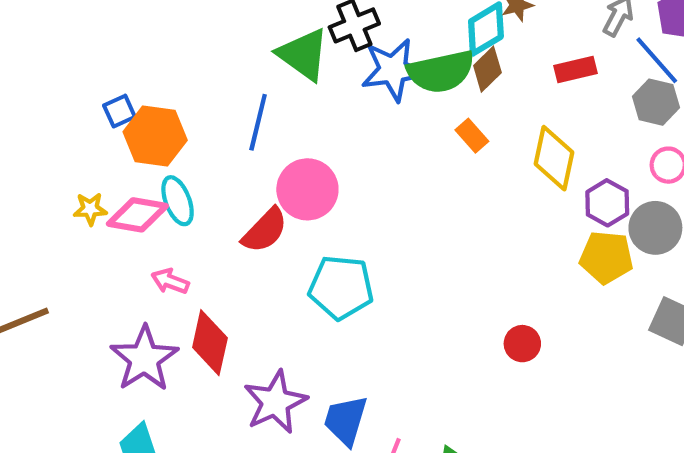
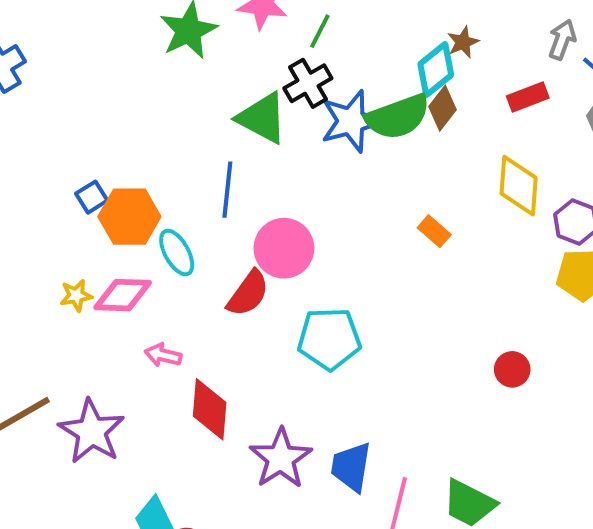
orange rectangle: (472, 136) -> (434, 231), moved
cyan ellipse: (178, 201) -> (177, 253), moved
purple star: (144, 359) -> (92, 431), moved

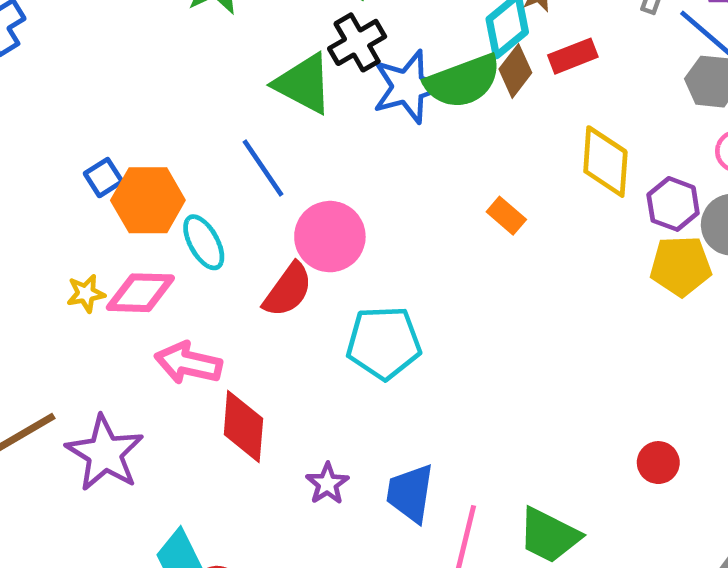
red rectangle: (528, 97) -> (573, 56), moved
blue line: (227, 190) -> (263, 168), turned -40
pink arrow: (163, 355) -> (188, 363), size x1.5
red circle: (512, 369) -> (658, 463), moved
purple star: (281, 458) -> (327, 484), size x0.6

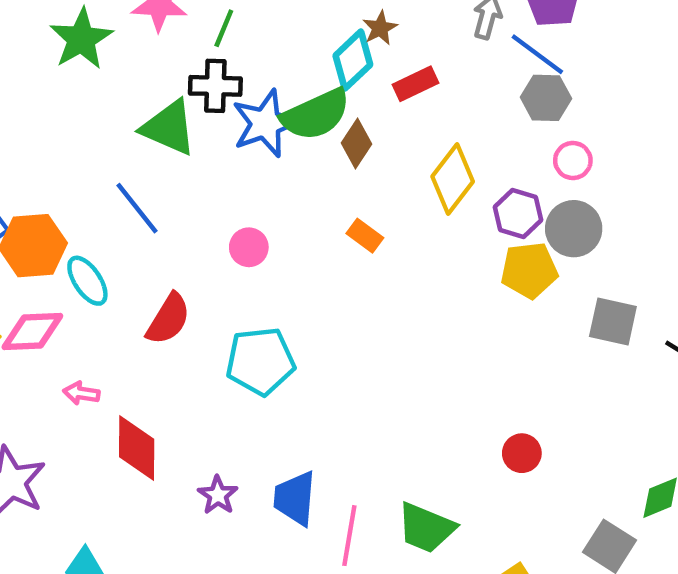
black cross: (357, 42) -> (215, 86), turned 36
brown diamond: (515, 71) -> (356, 144), moved
yellow diamond: (605, 162) -> (453, 179), turned 38
pink circle: (330, 237) -> (249, 247), moved, size x0.6
pink arrow: (188, 363) -> (81, 393), size x0.6

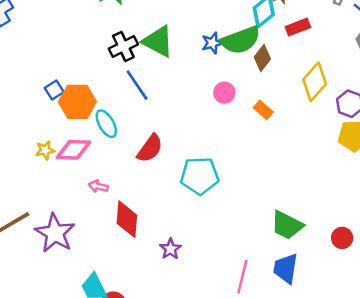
black cross: (215, 86) -> (123, 46), moved, turned -32
blue star: (265, 123) -> (212, 43), size x0.6
pink circle: (249, 247) -> (224, 93), moved
blue trapezoid: (295, 498) -> (286, 268), moved
green trapezoid: (426, 528) -> (287, 225), moved

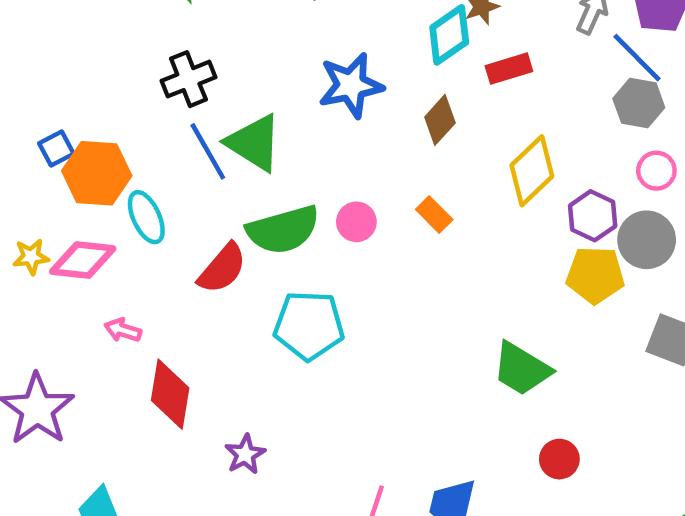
green semicircle: (241, 40) -> (283, 230), moved
green triangle: (158, 41) -> (254, 143), moved
blue star: (212, 43) -> (351, 85), size x1.6
pink circle: (224, 93) -> (356, 222), moved
green trapezoid: (287, 225) -> (522, 369), moved

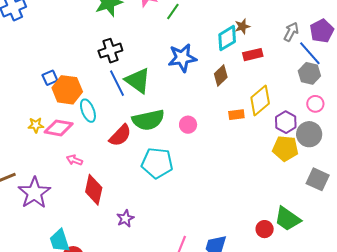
orange rectangle: (434, 214) -> (236, 115), moved, turned -56
pink circle: (356, 222) -> (188, 125), moved
green trapezoid: (522, 369) -> (288, 219), moved

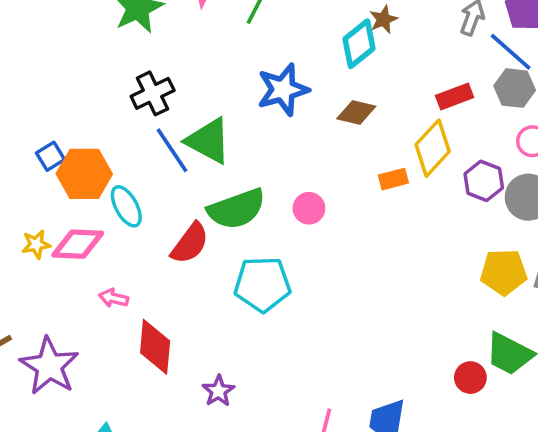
red rectangle: (253, 55) -> (455, 96), moved
brown diamond: (221, 75) -> (356, 112), turned 65
yellow pentagon: (285, 148) -> (504, 272), moved

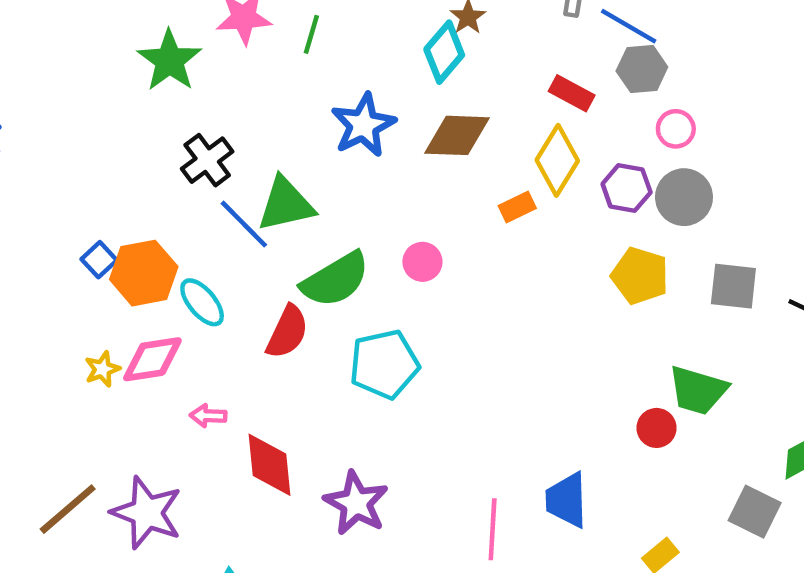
red rectangle: (455, 96) -> (572, 93), turned 60
brown diamond: (356, 112) -> (457, 135), size x1.4
green triangle: (209, 141) -> (286, 204), turned -30
yellow pentagon: (504, 272) -> (640, 276), moved, turned 30
purple star: (218, 391) -> (356, 503), size x1.6

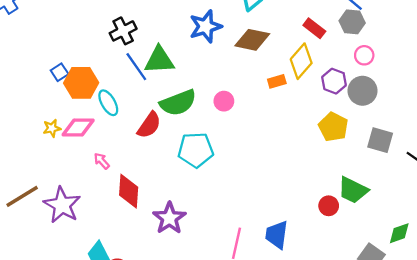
pink arrow: (208, 416) -> (102, 161), turned 36

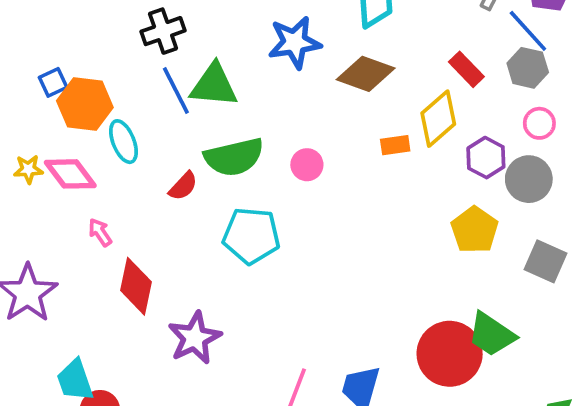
red semicircle: (149, 125) -> (183, 186), size x0.7
pink diamond: (78, 127) -> (70, 174), turned 44
red circle: (329, 206) -> (450, 354), size x2.0

